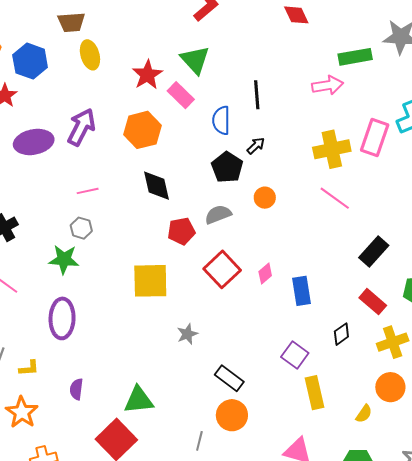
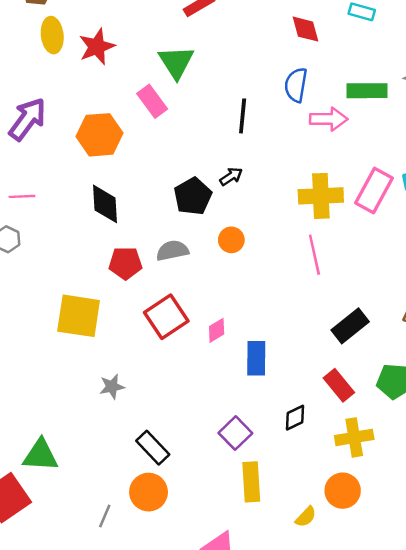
red star: (147, 75) -> (97, 47), moved
blue semicircle: (221, 120) -> (296, 85), moved
pink line: (335, 198) -> (314, 255), turned 32

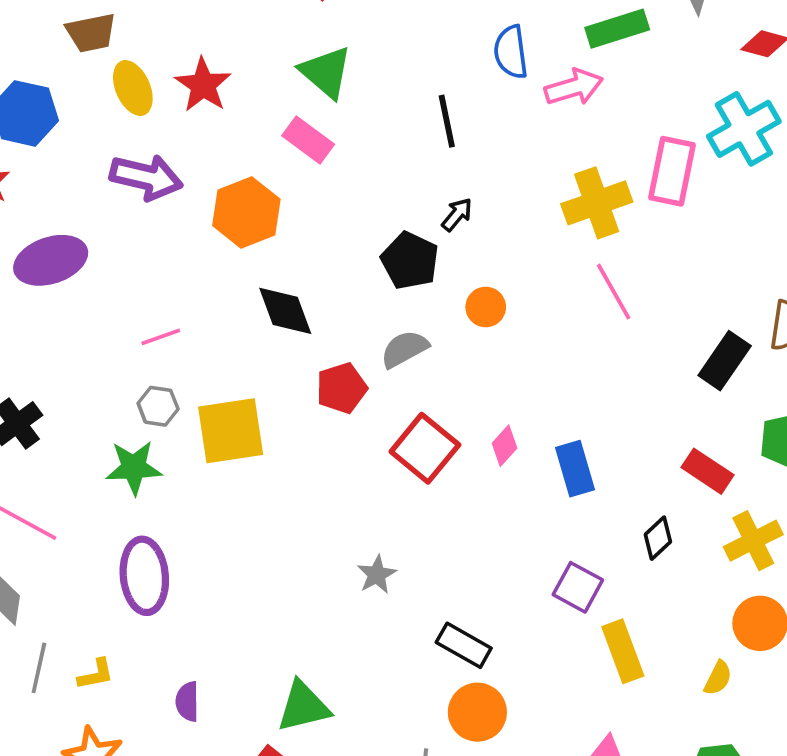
purple arrow: (27, 119) -> (146, 177), moved, turned 84
yellow square: (79, 316) -> (231, 431), moved
black rectangle: (350, 326) -> (725, 361), moved

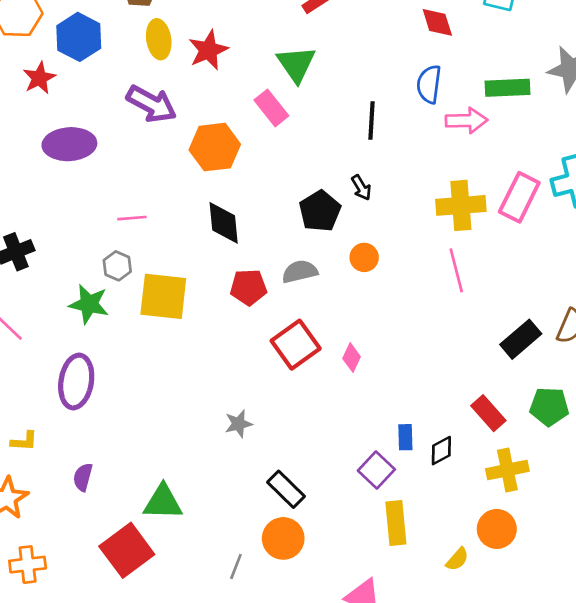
black arrow: (457, 215) -> (361, 188), turned 95
pink diamond: (505, 446) -> (352, 358), turned -32
blue rectangle: (575, 469) -> (405, 437), moved, size x0.7

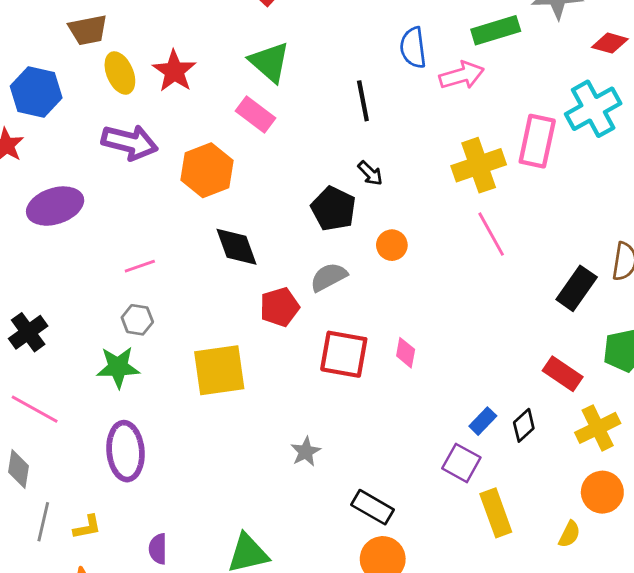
yellow square: (163, 296) -> (219, 370), moved
red square: (296, 345) -> (344, 354), turned -30
blue rectangle: (405, 437) -> (483, 421), turned 60

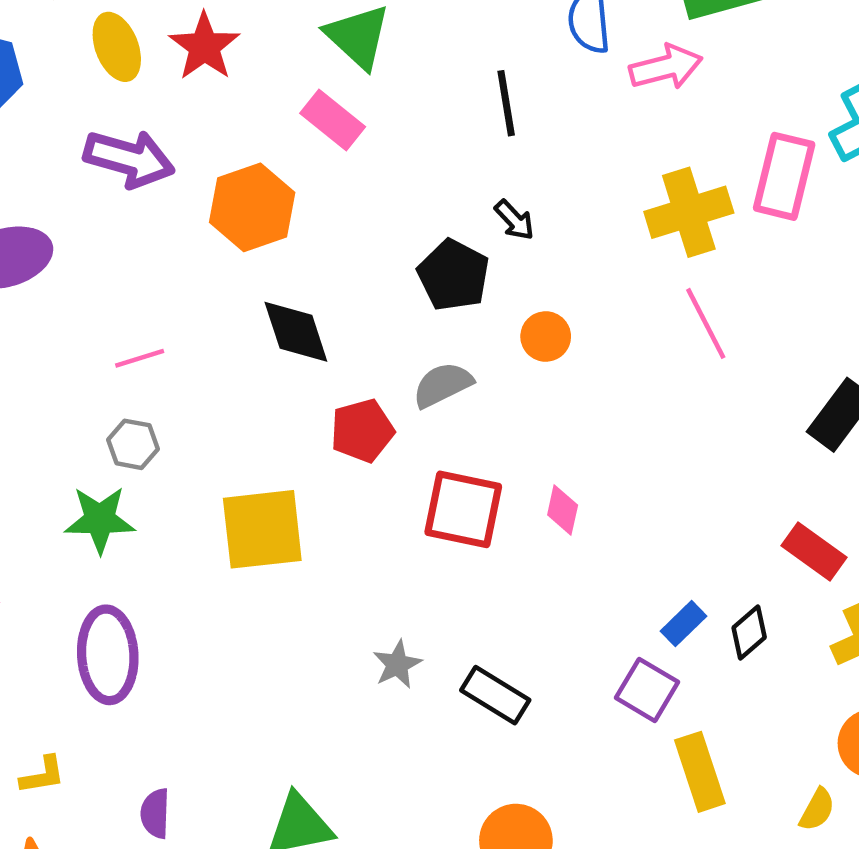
black rectangle: (373, 507) -> (495, 695), moved

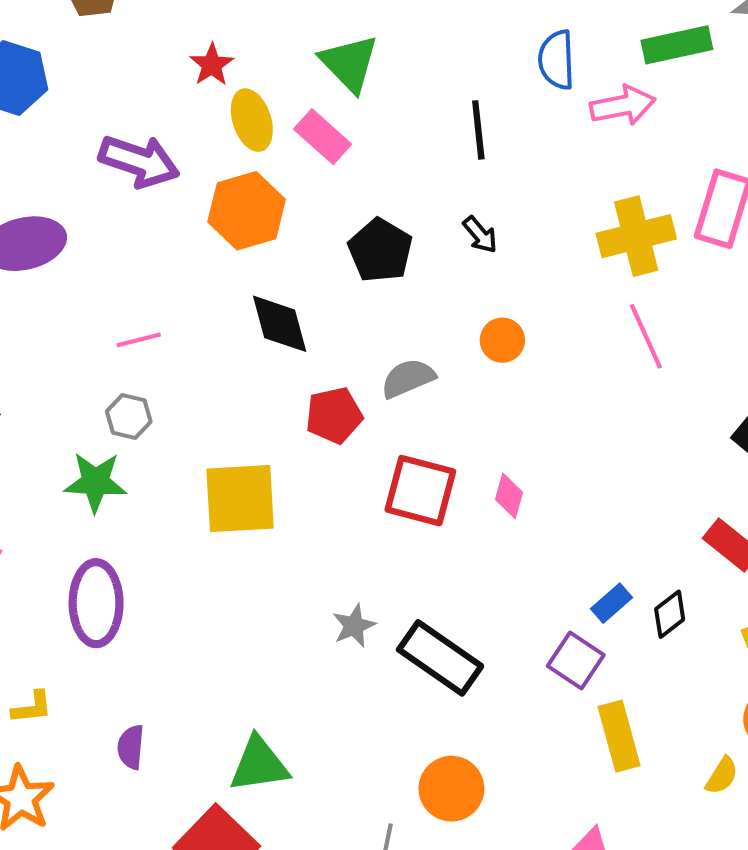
red star: (204, 46) -> (212, 65), size x0.7
yellow ellipse: (117, 47) -> (252, 120), moved
black pentagon: (454, 275) -> (380, 250), moved
black rectangle: (495, 695) -> (440, 658), size x1.4

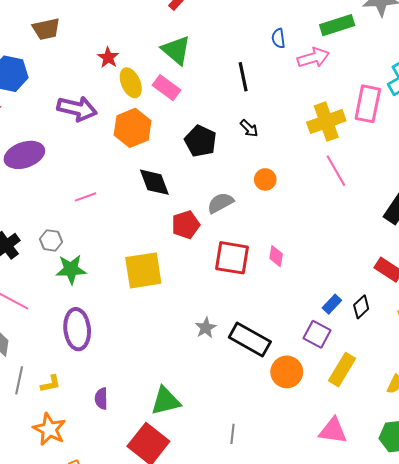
blue semicircle: (557, 60) -> (278, 38), size x0.7
gray hexagon: (129, 416) -> (51, 240), moved
yellow rectangle: (619, 736) -> (342, 370), turned 52
orange circle: (451, 789) -> (287, 372), moved

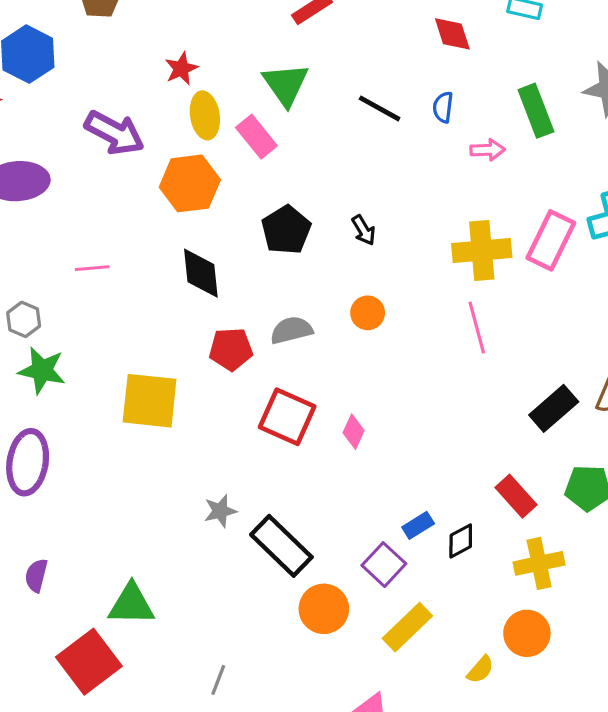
green rectangle: (337, 25) -> (536, 111), turned 72
pink arrow: (313, 58) -> (488, 150), size x0.7
black line: (243, 77) -> (380, 108), moved, turned -64

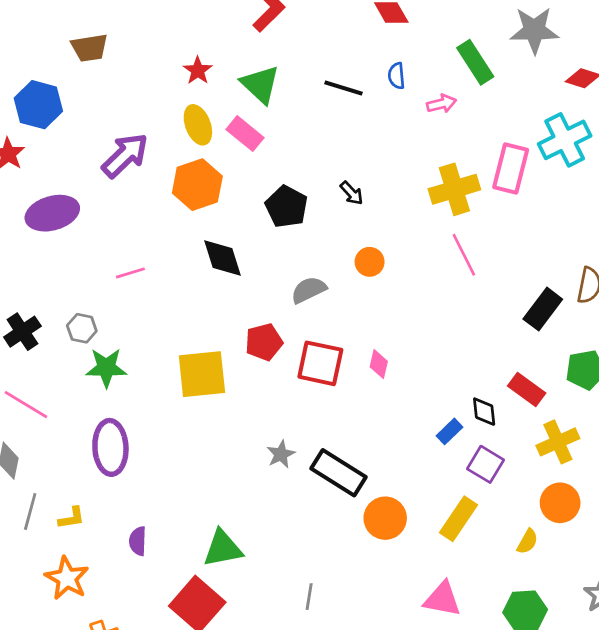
red star: (181, 69) -> (198, 71), moved
purple arrow: (114, 133) -> (125, 155), turned -60
red pentagon: (231, 349) -> (264, 342), moved
black diamond: (461, 541) -> (484, 412), moved, turned -56
purple square: (384, 565) -> (486, 464), moved

